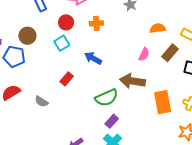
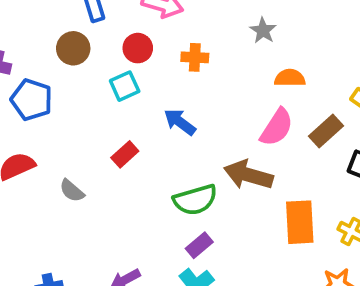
orange semicircle: (158, 28) -> (290, 78), moved
brown circle: (27, 36) -> (73, 48), moved
pink semicircle: (144, 54) -> (277, 127), size x1.5

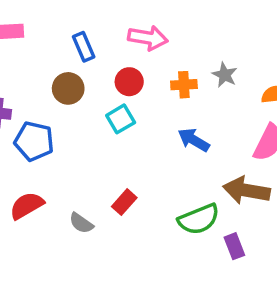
gray star: (263, 31) -> (225, 75), moved
blue arrow: (180, 122) -> (194, 140), moved
red rectangle: (125, 154) -> (124, 202), moved
purple rectangle: (199, 245) -> (234, 246), moved, turned -65

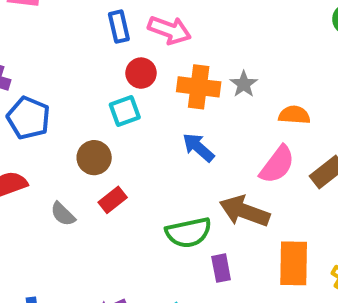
blue rectangle: (84, 47) -> (119, 27), moved
orange cross: (184, 85) -> (199, 87), size x1.5
brown circle: (68, 88) -> (94, 158), moved

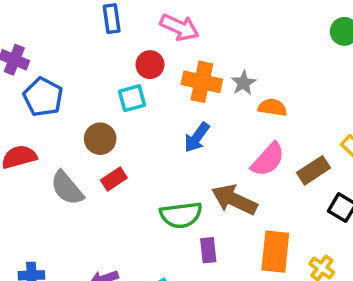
blue rectangle: (119, 27) -> (112, 19), moved
orange semicircle: (294, 115) -> (272, 107), moved
blue arrow: (198, 147) -> (197, 137), turned -100
gray semicircle: (63, 214) -> (67, 188), size x1.5

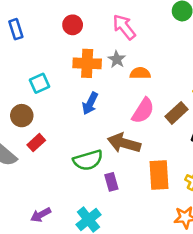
pink arrow: (179, 27) -> (124, 27), moved, turned -144
red circle: (150, 65) -> (73, 25), moved

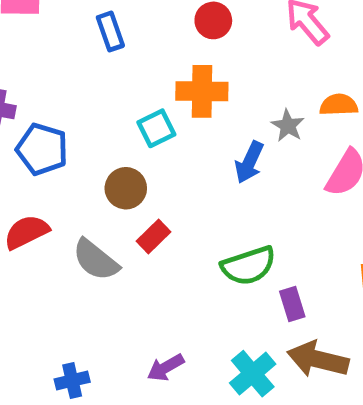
gray star: (117, 59) -> (288, 126), moved
orange cross: (87, 63) -> (202, 91), moved
brown arrow: (124, 143) -> (318, 359), moved

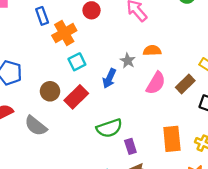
orange cross: (202, 91) -> (64, 33), moved, turned -30
cyan square: (156, 128) -> (77, 62), moved
red rectangle: (153, 236) -> (76, 97), moved, size x1.5

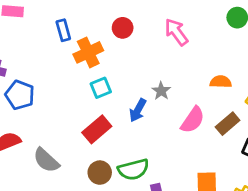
orange semicircle: (152, 50) -> (221, 82), moved
brown circle: (50, 91) -> (100, 173), moved

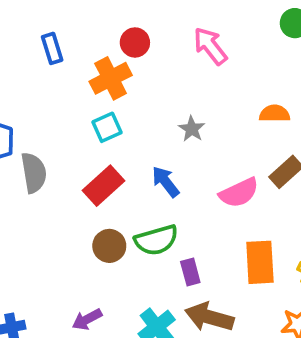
orange cross: (88, 52) -> (111, 78), moved
blue arrow: (138, 110) -> (166, 182), moved, turned 115
pink semicircle: (193, 120) -> (239, 193), moved, turned 32
gray semicircle: (46, 160) -> (34, 173), moved, turned -140

